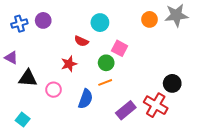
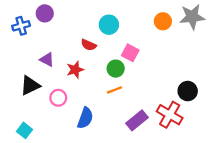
purple circle: (43, 20) -> (45, 13), moved
purple triangle: (11, 58) -> (47, 60), moved
black triangle: (28, 78) -> (30, 85), turned -30
blue semicircle: (86, 99) -> (85, 118), moved

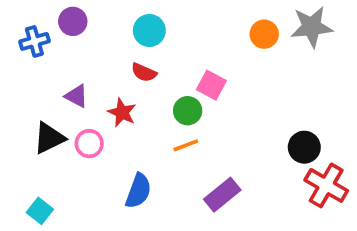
cyan circle: (109, 25) -> (149, 30), moved
red star: (75, 70) -> (122, 113), turned -30
pink circle: (58, 98) -> (89, 144), moved
red cross: (170, 115) -> (326, 185), moved

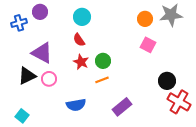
red semicircle: (144, 72) -> (79, 40), turned 32
pink square: (211, 85) -> (148, 45), moved
purple triangle: (76, 96) -> (42, 53), size x1.6
red star: (122, 113) -> (81, 62), moved
blue semicircle: (138, 191) -> (76, 105), turned 60

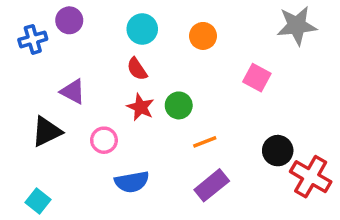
orange circle: (145, 19) -> (203, 36), moved
purple triangle: (42, 53) -> (73, 92), size x0.7
pink circle: (49, 79) -> (104, 140), moved
orange line: (102, 80) -> (205, 142), moved
black circle: (167, 81) -> (278, 151), moved

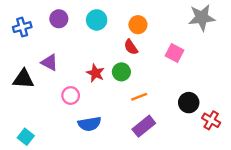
purple circle: (69, 20) -> (59, 19), moved
red semicircle: (137, 69) -> (131, 47), moved
black triangle: (47, 131) -> (23, 79), moved, turned 30
red cross: (311, 177) -> (211, 120), size x0.7

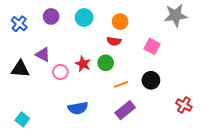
blue cross: (22, 27) -> (19, 24), turned -35
red semicircle: (131, 47) -> (114, 41), turned -48
pink circle: (71, 96) -> (60, 72), moved
black circle: (189, 103) -> (151, 80), moved

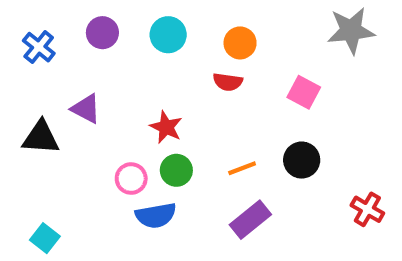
green circle: (106, 63) -> (176, 170), moved
pink circle: (60, 72) -> (131, 179), moved

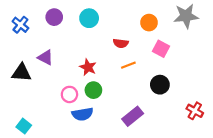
orange circle: (240, 43) -> (149, 23), moved
orange line: (242, 168) -> (128, 65), moved

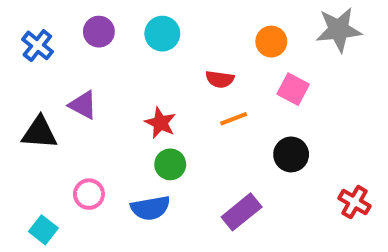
pink circle: (69, 94) -> (89, 194), moved

